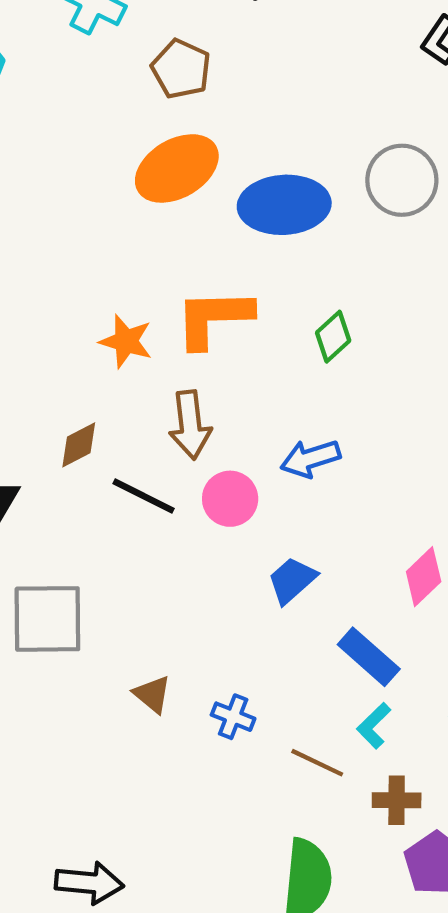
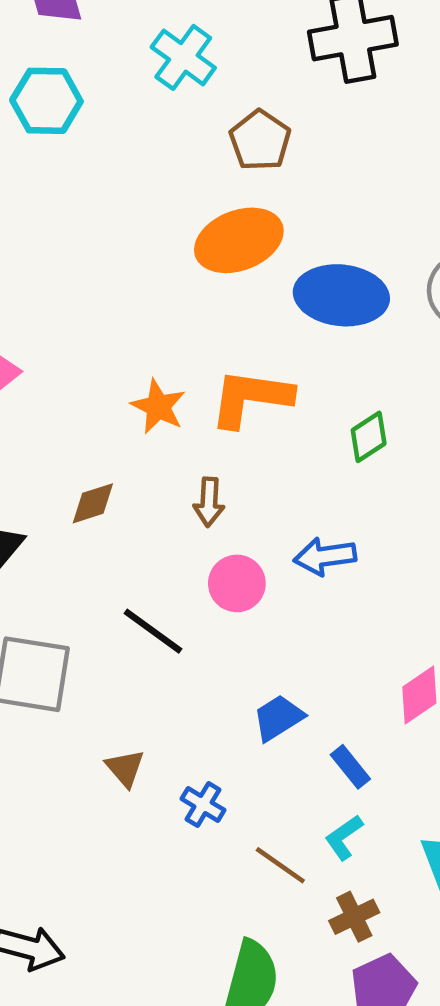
brown arrow: (190, 425) -> (209, 502), size x0.7
black line: (144, 496) -> (153, 631), moved
blue trapezoid: (292, 580) -> (278, 718), moved
blue rectangle: (369, 657) -> (350, 767), size x0.7
brown cross: (397, 800) -> (354, 917), turned -36

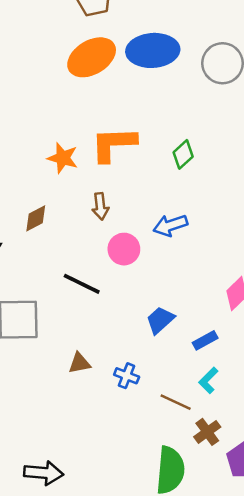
blue ellipse: (341, 295) -> (153, 50), moved
blue rectangle: (350, 767) -> (205, 340), turned -70
brown triangle: (125, 768) -> (79, 363), turned -50
brown cross: (354, 917) -> (207, 432), moved

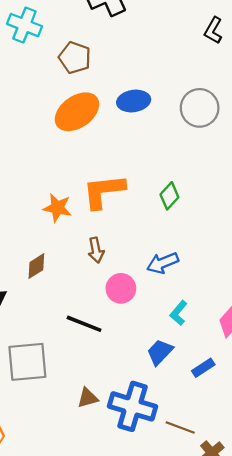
blue ellipse: (153, 50) -> (134, 101), size x0.7
blue cross: (127, 376) -> (132, 406), size x2.0
cyan L-shape: (208, 380) -> (178, 313), moved

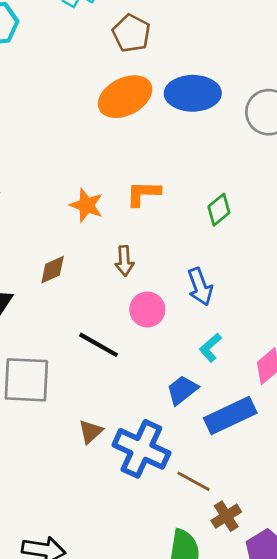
blue ellipse: (134, 101) -> (193, 93), size x1.4
orange L-shape: (104, 191) -> (143, 193), size x0.7
blue arrow: (163, 263) -> (200, 287), turned -96
blue rectangle: (203, 368) -> (230, 415), size x1.8
brown triangle: (88, 398) -> (91, 432), turned -35

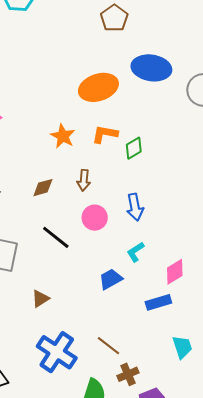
orange ellipse: (125, 97) -> (98, 87), moved
green diamond: (219, 210) -> (134, 148), moved
brown diamond: (53, 270) -> (43, 188), moved
blue rectangle: (230, 415) -> (158, 302), moved, size x0.7
blue cross: (141, 449) -> (57, 352), moved

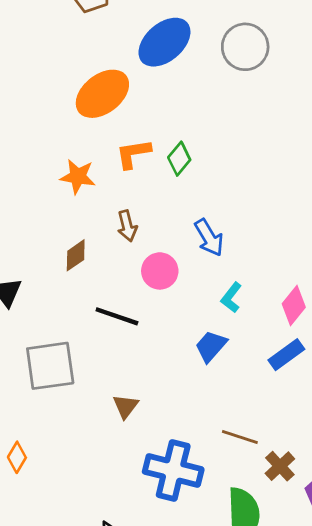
blue ellipse: (151, 68) -> (164, 42), turned -30

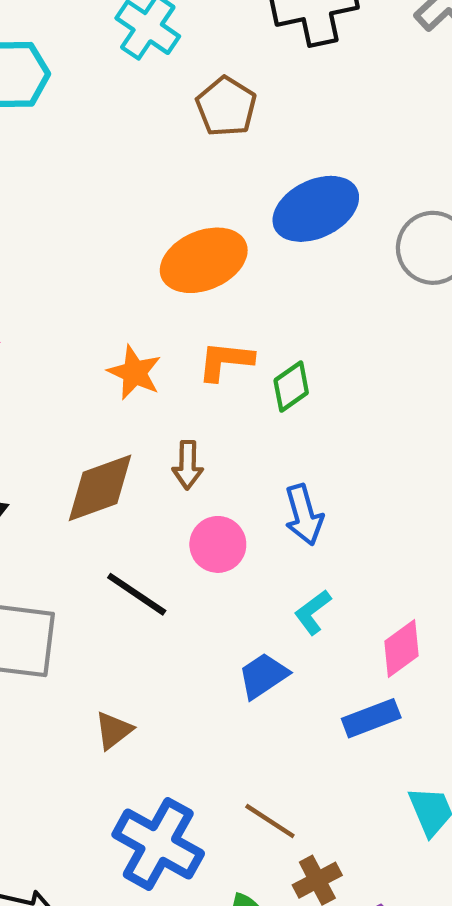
brown diamond: (76, 255) -> (100, 488), size x1.6

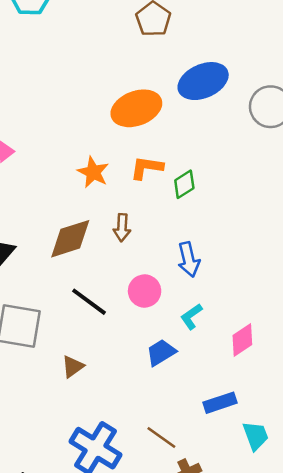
pink circle: (218, 544) -> (145, 291), moved
blue rectangle: (371, 718) -> (220, 403), moved
brown triangle: (114, 730) -> (73, 367), moved

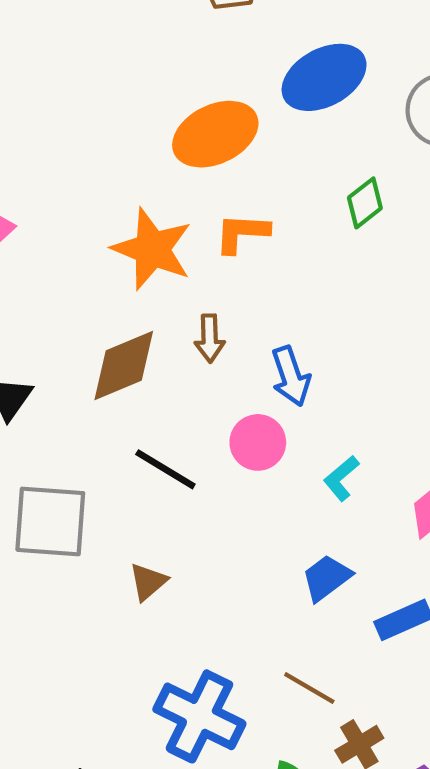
orange star: (93, 172) -> (152, 249), size x1.5
green diamond: (184, 184) -> (365, 203), moved
blue arrow: (189, 259) -> (291, 376), moved
blue trapezoid: (161, 352) -> (327, 578), moved

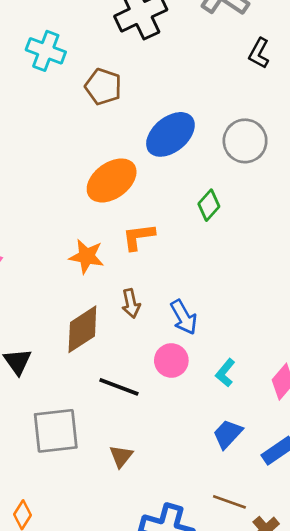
orange star: (152, 249) -> (87, 256), size x0.7

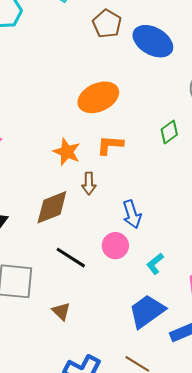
blue ellipse: (170, 134) -> (153, 41), moved, turned 57
brown arrow: (131, 303) -> (89, 183), moved
blue trapezoid: (228, 434) -> (147, 311), size x1.5
brown triangle: (121, 456) -> (61, 311), turned -36

